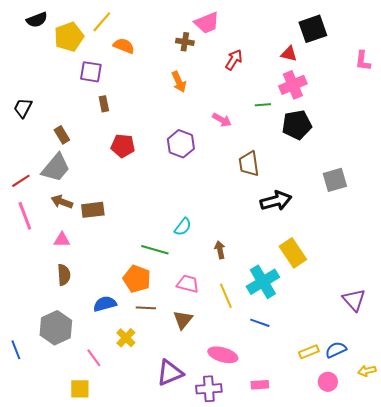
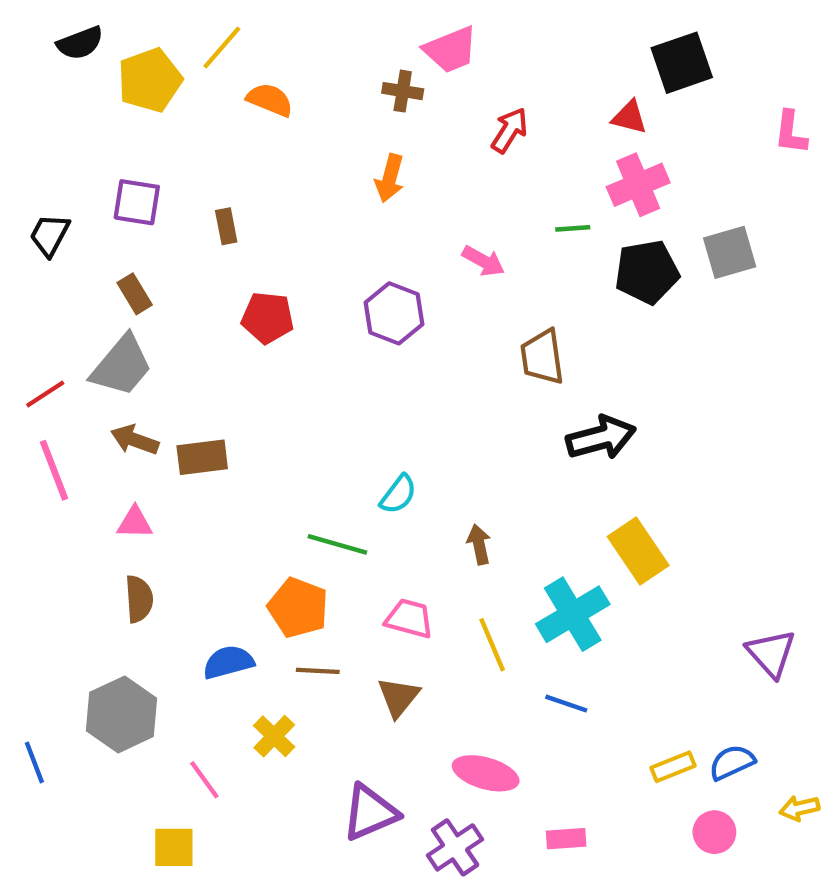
purple square: (91, 72) -> (137, 202), moved
orange arrow: (179, 82) -> (390, 178), turned 40
gray square: (335, 180) -> (730, 252), moved
purple cross: (209, 389) -> (455, 847), turned -30

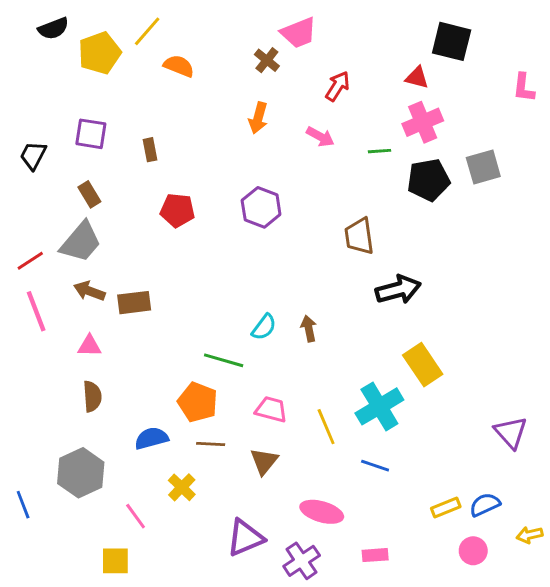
black square: (682, 63) -> (452, 41), turned 33
brown cross: (403, 91) -> (267, 60), turned 30
pink arrow: (483, 261) -> (320, 137), moved
brown arrow: (479, 544) -> (309, 329), moved

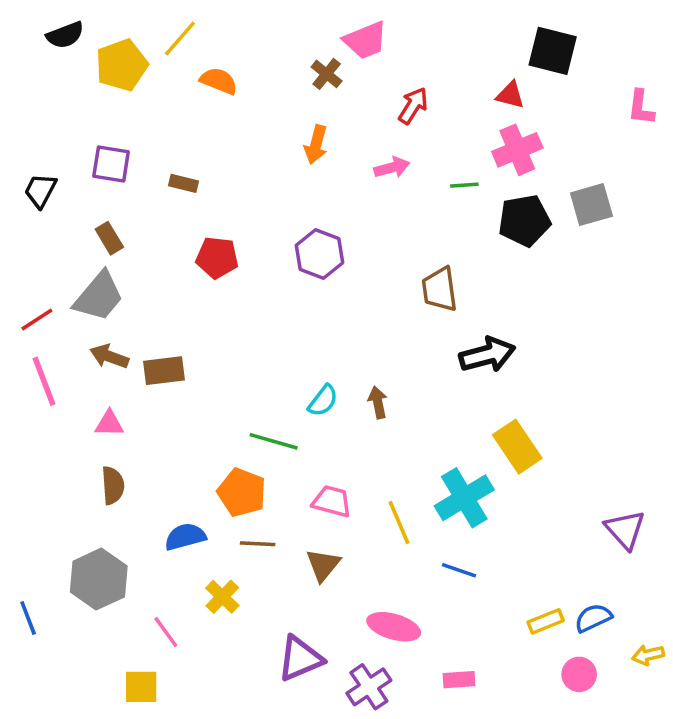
pink arrow: (320, 137) -> (392, 168), turned -44
brown rectangle: (150, 150) -> (183, 183), turned -65

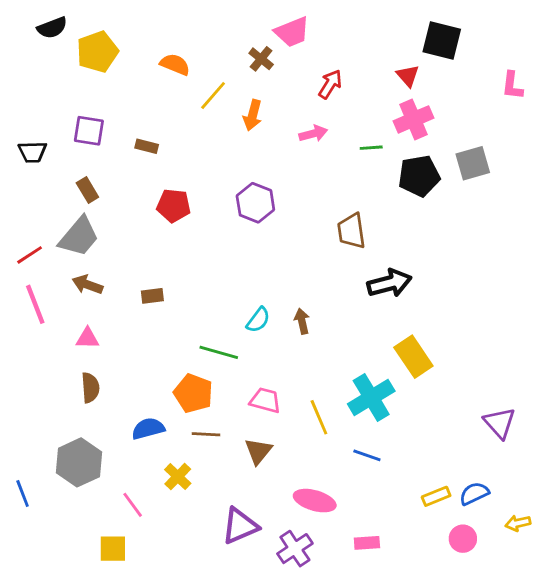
yellow line: (180, 39) -> (213, 95), moved
red triangle: (510, 95) -> (408, 76), turned 35
black trapezoid: (40, 190) -> (32, 152), turned -120
brown rectangle: (164, 371) -> (152, 296), moved, size x0.7

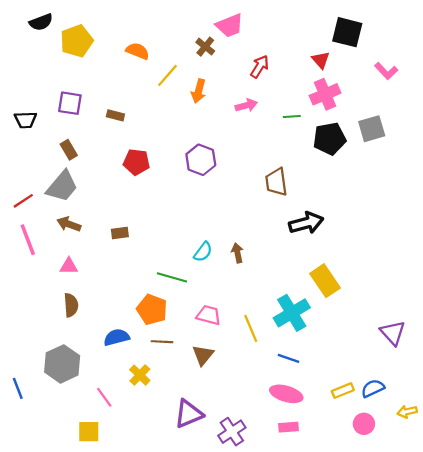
pink L-shape: (512, 86) -> (386, 71), moved, turned -50
pink ellipse: (315, 501) -> (286, 394), moved

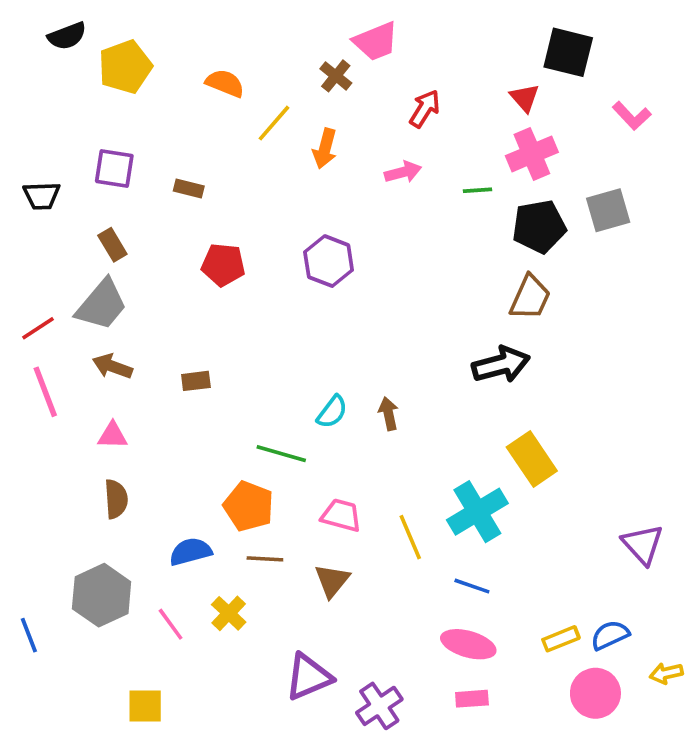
brown trapezoid: (276, 182) -> (530, 297), moved, turned -148
pink line: (104, 397) -> (171, 624), moved
pink circle: (364, 424) -> (595, 693), size x1.4

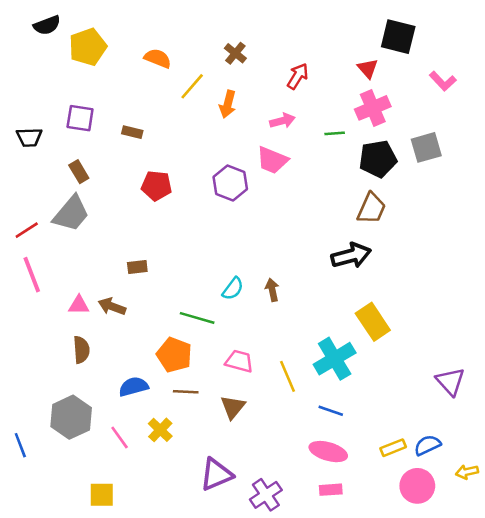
pink trapezoid: (376, 41) -> (272, 160), moved, turned 44
brown arrow: (112, 366) -> (112, 306), moved

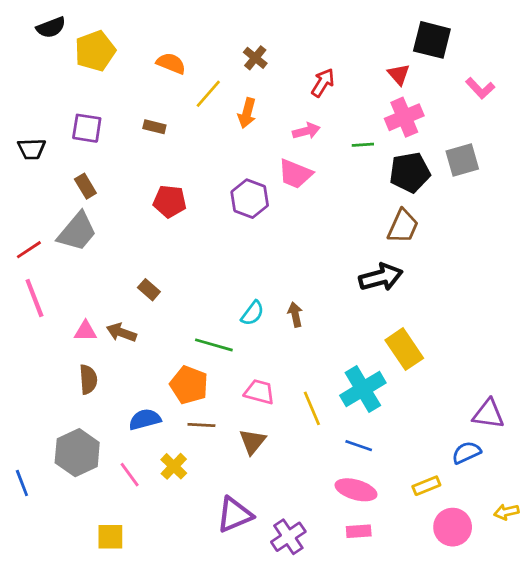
brown rectangle: (132, 132) -> (154, 127), moved
brown rectangle: (137, 267) -> (149, 290), turned 48
purple triangle: (450, 382) -> (488, 414), turned -40
blue semicircle: (427, 445) -> (466, 453), moved

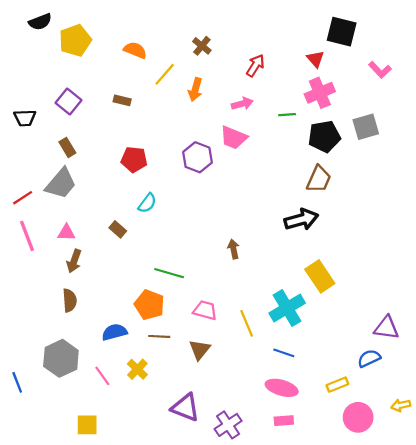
purple square: (87, 128) -> (69, 102), turned 30
cyan semicircle: (252, 313) -> (147, 203), moved
pink triangle: (85, 331) -> (66, 233), moved
brown arrow: (121, 332) -> (74, 261), moved, turned -90
purple triangle: (235, 515) -> (185, 407), turned 44

